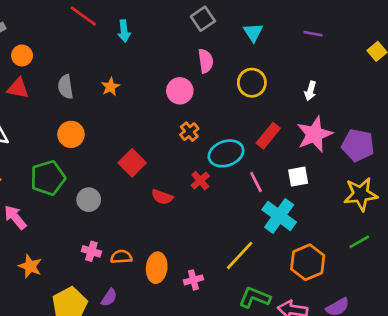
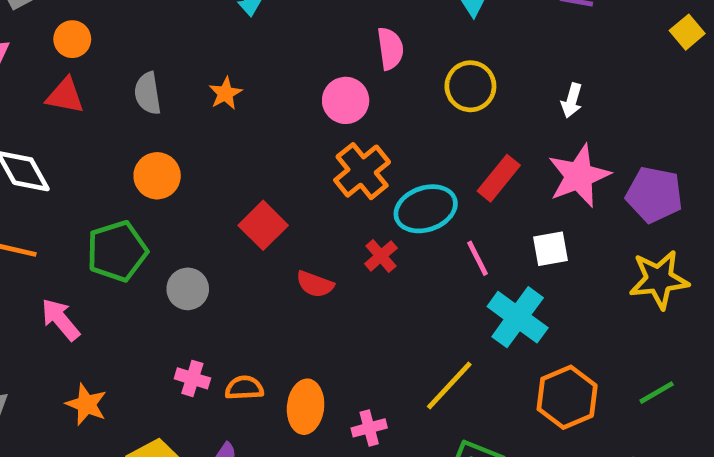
orange cross: (189, 132) -> (362, 171), size x1.6
green line: (359, 242) -> (657, 393), moved

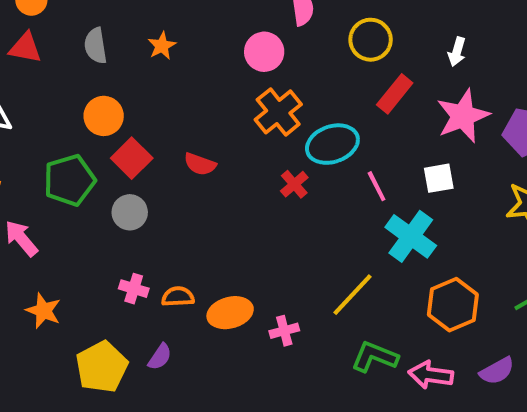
red rectangle: (499, 178) -> (395, 94), moved
red square: (263, 225) -> (132, 158), moved
red semicircle: (315, 284) -> (200, 164), moved
orange ellipse: (306, 407) -> (230, 313), turned 69

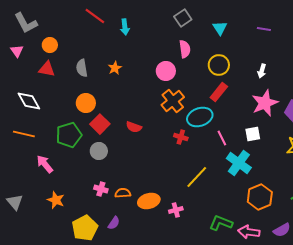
red rectangle: (395, 94) -> (219, 92), moved
red cross: (294, 184) -> (181, 137), turned -32
yellow line: (352, 295) -> (197, 177), moved

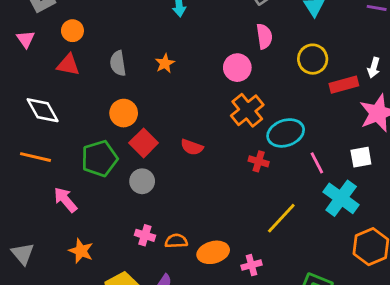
red rectangle: (219, 92) -> (344, 85), moved, turned 36

